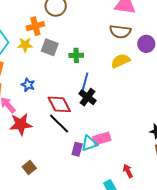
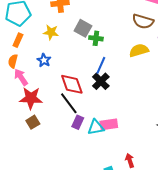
yellow star: (25, 45) -> (51, 32), moved
gray square: (50, 47) -> (83, 28), moved
purple rectangle: (77, 149) -> (78, 122), moved
brown square: (29, 168) -> (33, 122), moved

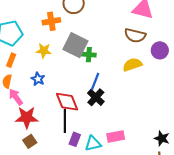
gray square: (83, 28) -> (75, 45), size x1.4
black line: (69, 103) -> (65, 121), turned 40
pink rectangle: (109, 124) -> (116, 136), moved

